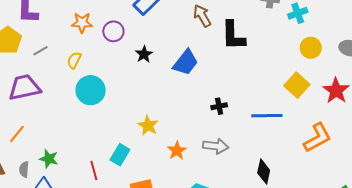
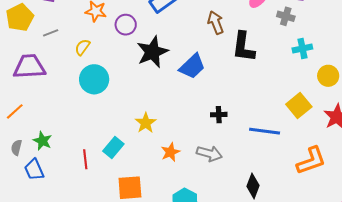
cyan cross: (298, 13) -> (302, 48), moved
yellow circle: (311, 48) -> (328, 76), moved
black star: (144, 54) -> (152, 52), size x1.8

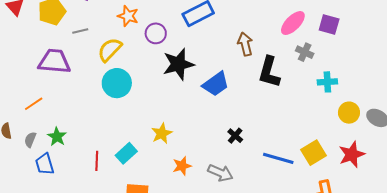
gray cross: (286, 16) -> (305, 52), moved
yellow semicircle: (82, 47) -> (110, 50), size x1.5
yellow square: (299, 105) -> (314, 153), moved
black cross: (219, 115) -> (235, 136), turned 35

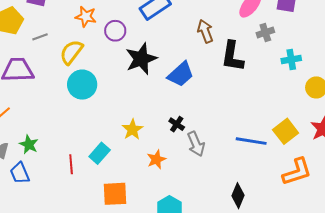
gray cross: (305, 52) -> (265, 33), turned -36
black cross: (235, 136) -> (177, 124), moved
gray arrow: (220, 173) -> (196, 144), moved, turned 50

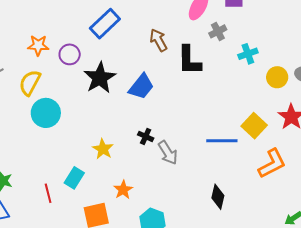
orange star: (156, 159) -> (123, 190), moved

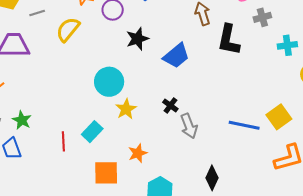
black star: (100, 78) -> (137, 39), size x0.7
cyan circle: (46, 113) -> (109, 82), moved
black diamond: (218, 197) -> (212, 178), moved

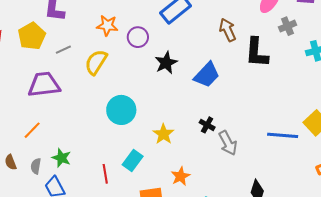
cyan circle: (109, 82) -> (121, 110), moved

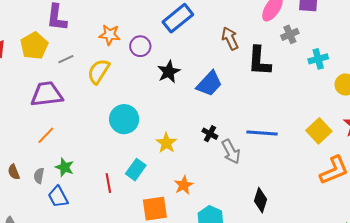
orange line: (32, 130) -> (46, 135), moved
blue line: (283, 135) -> (262, 133), moved

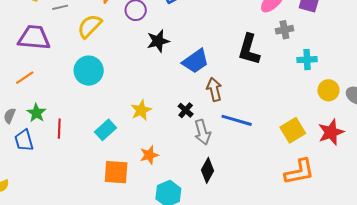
brown arrow: (230, 38) -> (214, 89), moved
cyan circle: (124, 119) -> (89, 71), moved
red line: (108, 183) -> (59, 129), moved
black diamond: (261, 200) -> (207, 170), moved

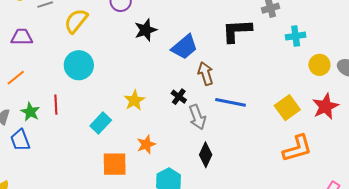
purple trapezoid: (34, 38) -> (22, 37), size x0.7
black L-shape: (249, 49) -> (237, 31), turned 76
red line: (59, 129) -> (56, 105), moved

